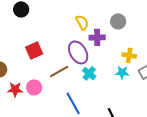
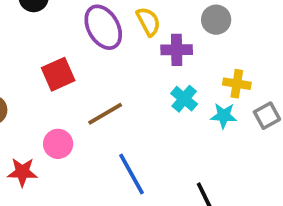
purple ellipse: (78, 52) -> (103, 27), moved
cyan cross: (89, 73) -> (184, 99), moved
red star: (15, 89) -> (22, 172), moved

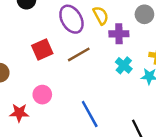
brown line: (105, 114) -> (79, 54), moved

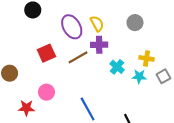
purple cross: (119, 34) -> (99, 45), moved

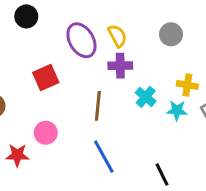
brown line: (78, 57) -> (98, 106), moved, turned -54

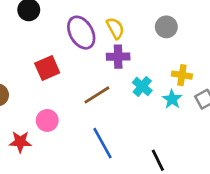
brown line: (98, 106) -> (97, 95), turned 52
cyan star: (177, 110) -> (172, 99), turned 30

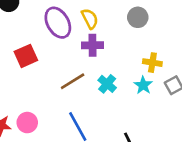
cyan cross: (142, 86) -> (107, 84), moved
pink circle: (47, 120) -> (27, 123), moved

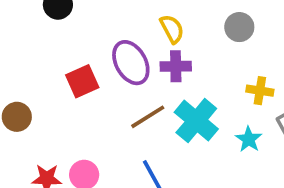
purple ellipse: (58, 23) -> (131, 63), moved
cyan cross: (107, 84) -> (196, 121), size x1.6
cyan star: (143, 85) -> (249, 139), moved

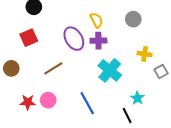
red square: (82, 81) -> (29, 38), moved
brown line: (148, 117) -> (53, 68), moved
cyan star: (249, 139) -> (137, 98), moved

